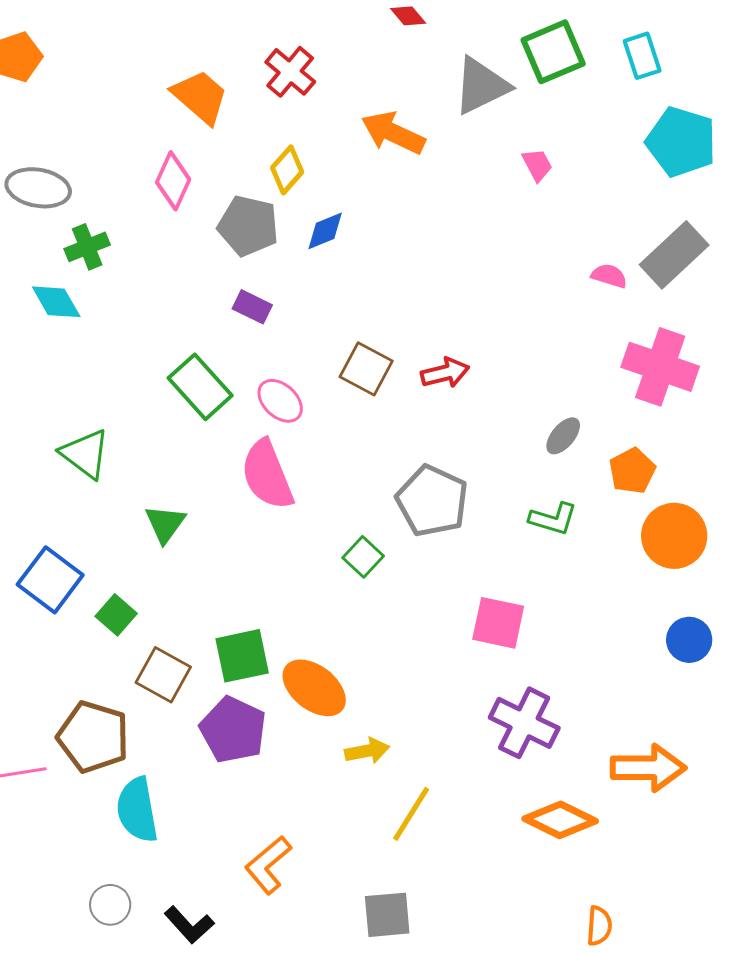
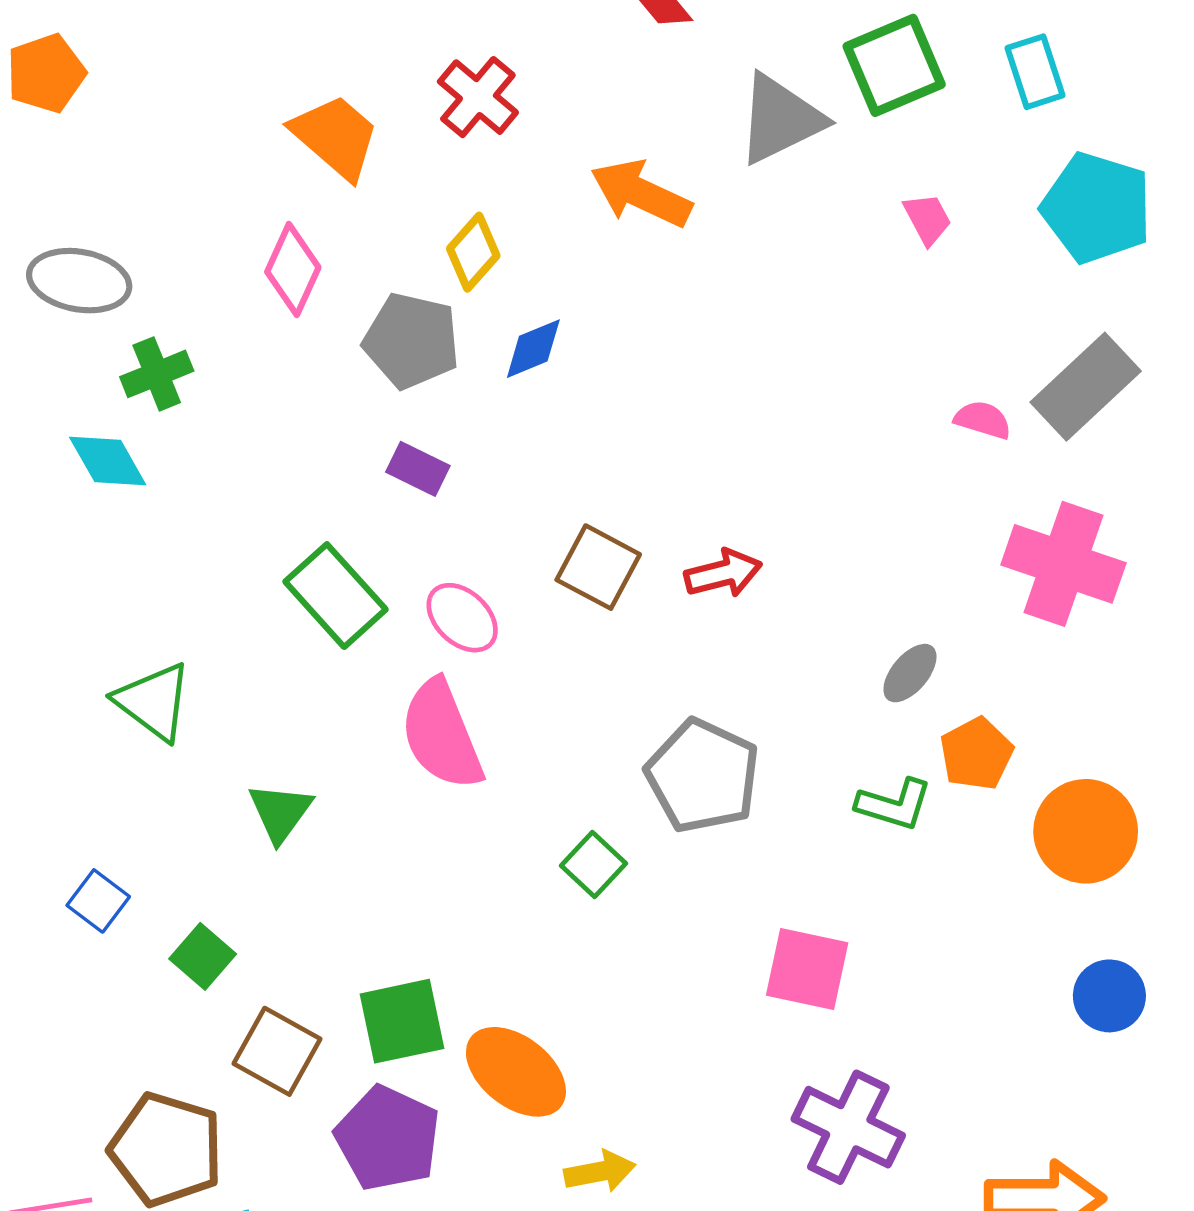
pink trapezoid: (537, 165) -> (927, 219), moved
orange pentagon: (632, 471) -> (976, 754), moved
blue square: (50, 580) -> (98, 901), size x0.6

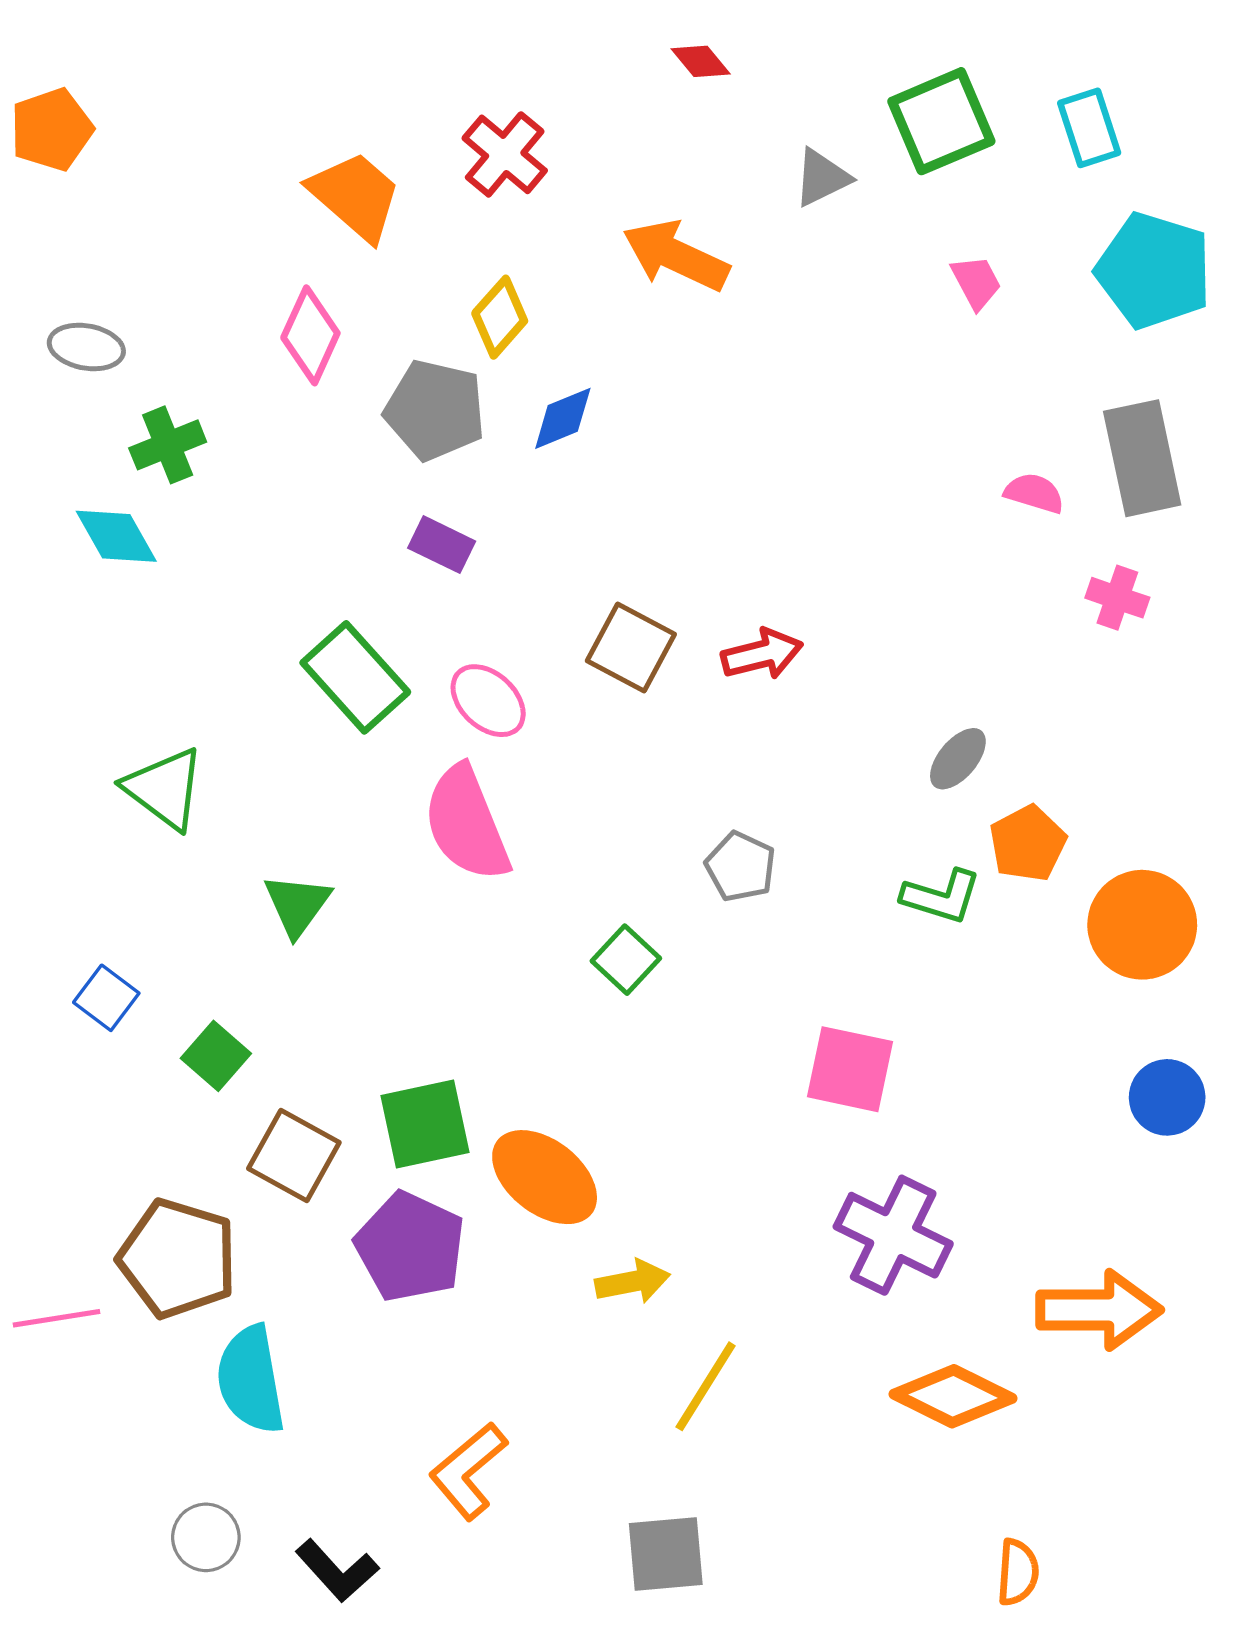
gray triangle: (780, 119) -> (822, 178), size x0.6
gray ellipse: (79, 281) -> (86, 347), size x0.7
gray rectangle: (1086, 387) -> (1142, 458), turned -59
pink cross: (1063, 564) -> (1117, 598), moved, size x0.5
gray pentagon: (703, 776) -> (740, 867), size x0.6

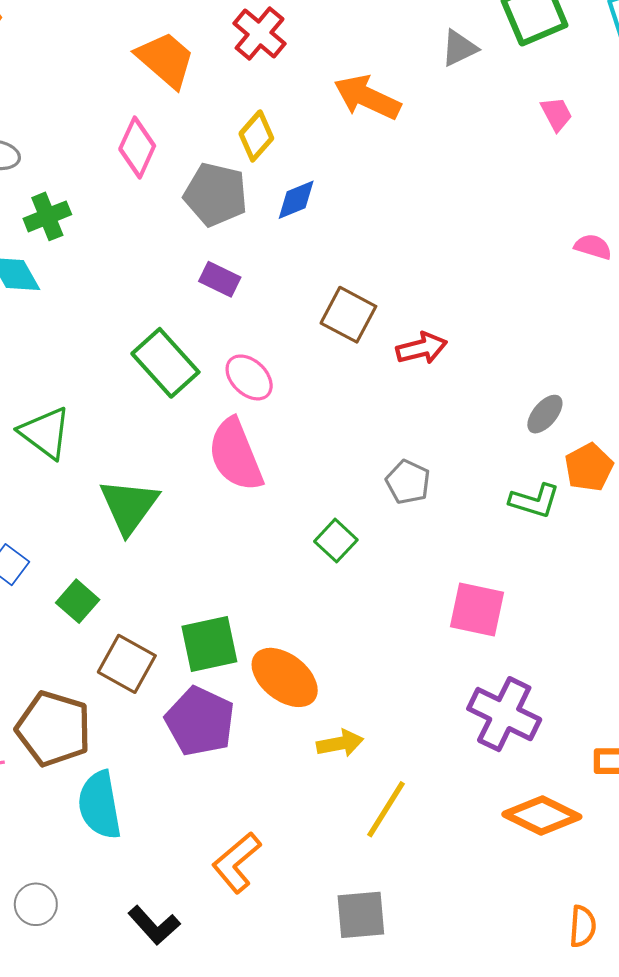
brown square: (631, 647) -> (348, 315), moved
green triangle: (297, 905) -> (129, 506), size x1.4
gray circle: (206, 1537) -> (36, 904), moved

